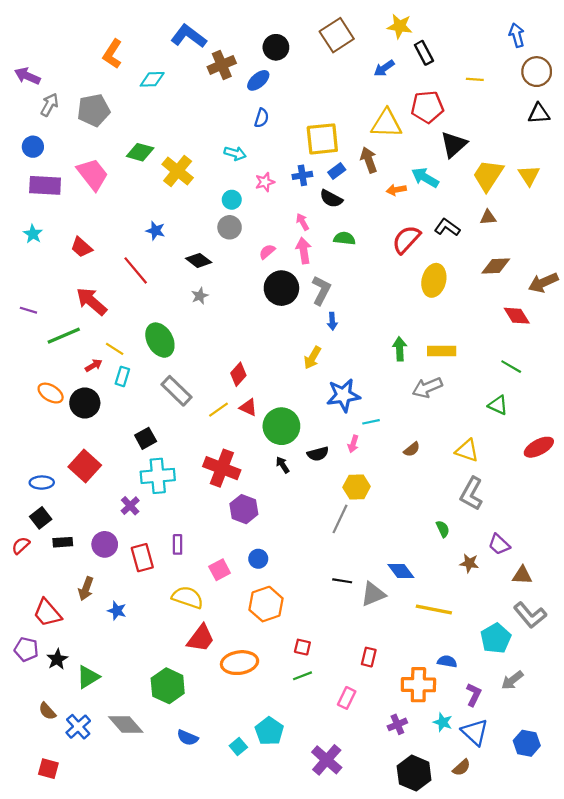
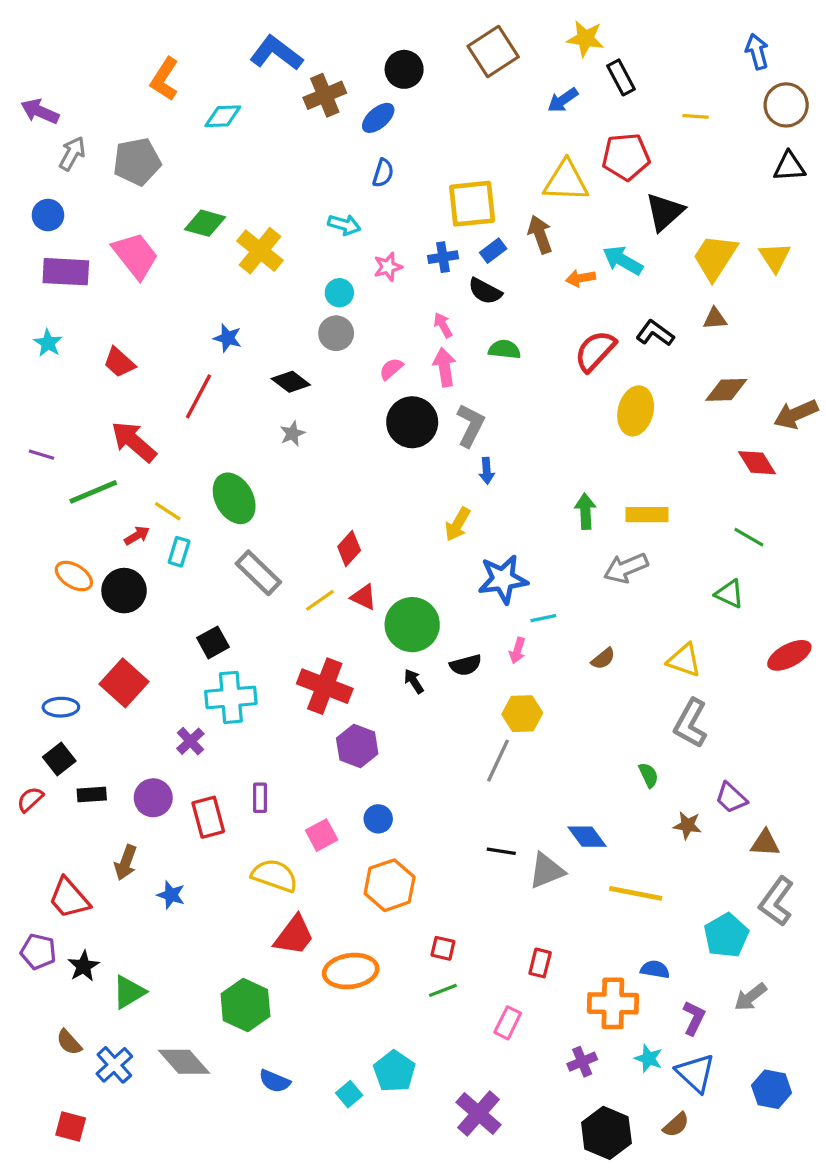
red line: (136, 270) -> (199, 396), turned 68
gray L-shape: (530, 615) -> (776, 901), turned 76

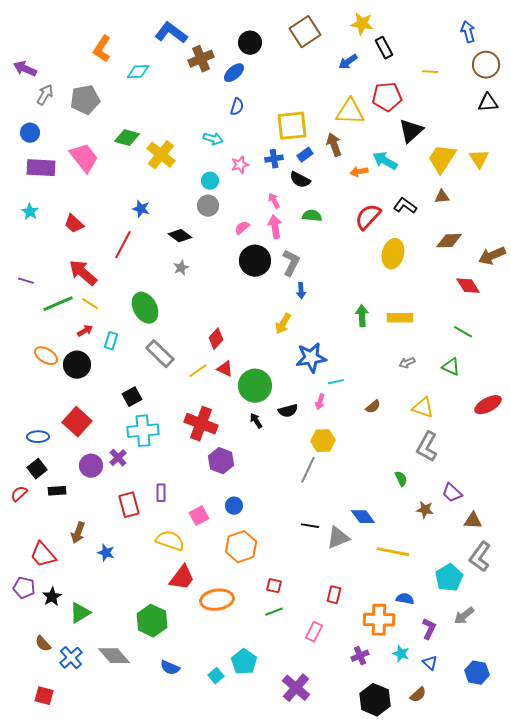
yellow line: (168, 511) -> (90, 304), moved
gray arrow: (626, 568) -> (407, 363), moved, size x0.6
purple circle: (153, 798) -> (91, 466), moved
blue triangle: (695, 1073) -> (430, 663), size x0.6

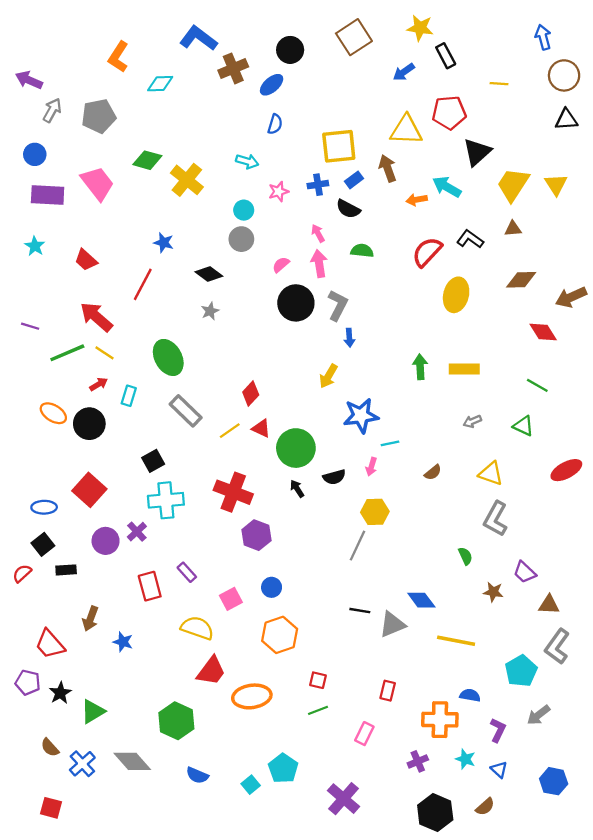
purple rectangle: (161, 493) -> (187, 572), turned -42

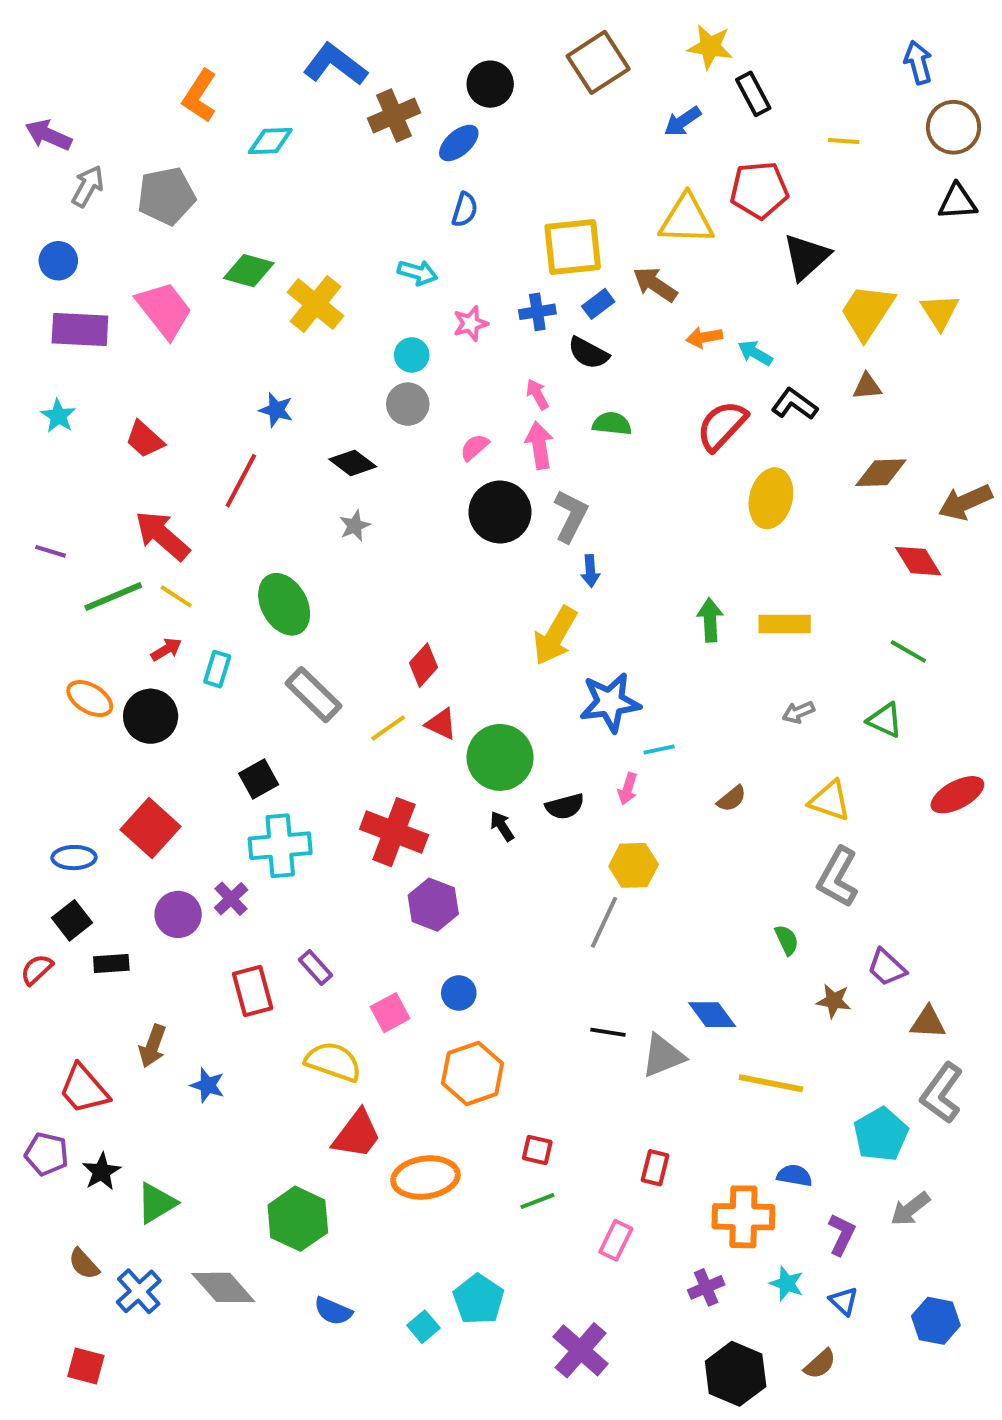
brown arrow: (388, 168) -> (655, 284), turned -36
cyan arrow: (447, 187) -> (755, 353), moved, size x0.7
yellow arrow: (328, 376) -> (555, 636), size x1.4

